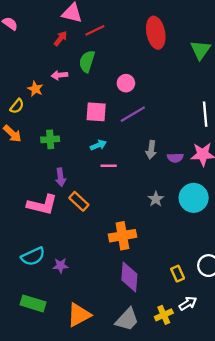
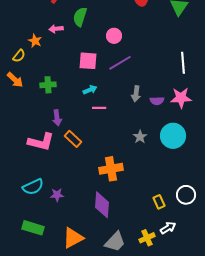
purple diamond: (129, 277) -> (102, 205), moved

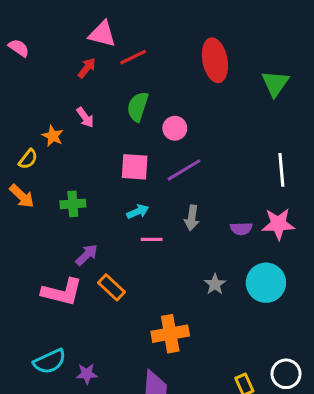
green semicircle: (80, 17) -> (138, 107), moved
pink arrow: (56, 29) -> (85, 117), turned -120
gray arrow: (136, 94) -> (192, 218), moved
purple arrow: (57, 118) -> (87, 255), turned -126

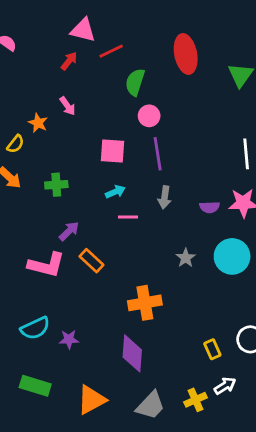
green semicircle: (138, 107) -> (135, 82), moved
purple line: (184, 170) -> (158, 154), turned -68

